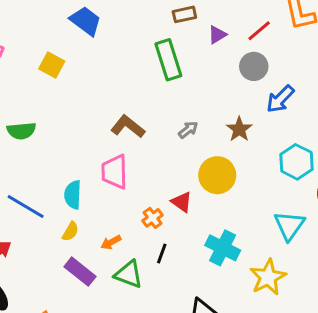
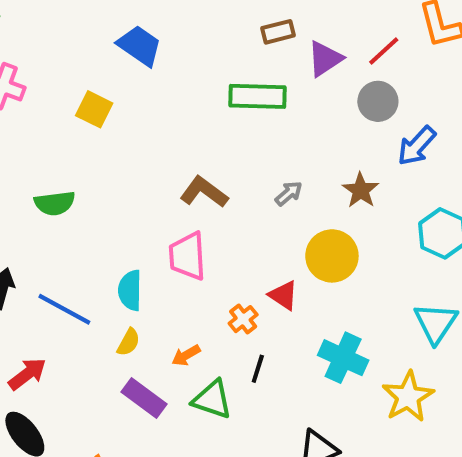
purple triangle: (217, 35) -> (325, 59), size x1.4
green rectangle: (168, 60) -> (258, 96), turned -69

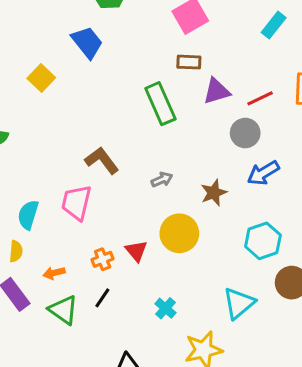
green rectangle: (258, 96) -> (160, 104), turned 48
yellow semicircle: (128, 342) -> (16, 251), turned -40
cyan cross: (343, 358) -> (166, 308), size x0.6

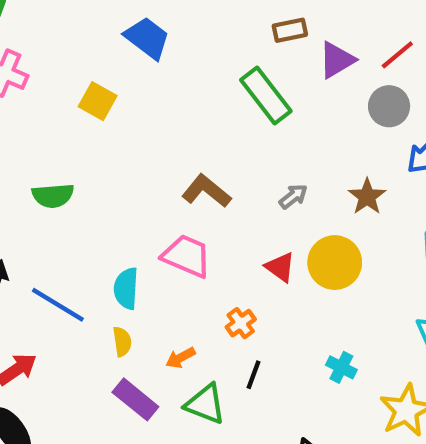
pink trapezoid: (76, 203) -> (187, 256), turned 114
red triangle: (136, 251) -> (280, 267), moved

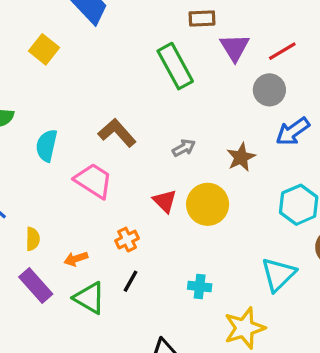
purple triangle: (337, 60) -> (235, 47), turned -40
cyan semicircle: (126, 288) -> (47, 146), moved
cyan cross: (341, 367) -> (200, 287), turned -30

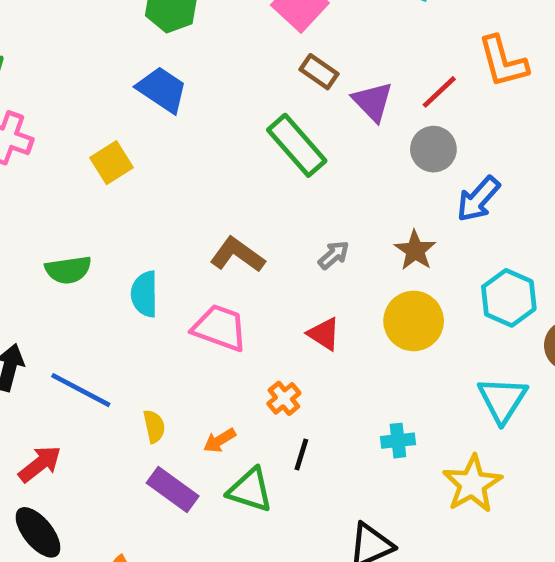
brown rectangle: (202, 18) -> (319, 72), turned 50
yellow square: (44, 49) -> (111, 163), turned 32
yellow circle: (208, 204) -> (414, 321), moved

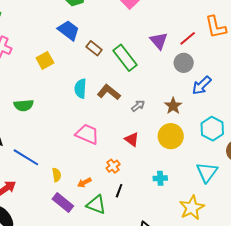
brown rectangle: (319, 72) -> (94, 48), moved
brown L-shape: (237, 255) -> (109, 92), moved
cyan semicircle: (144, 294) -> (80, 89), moved
cyan cross: (398, 441) -> (160, 178), moved

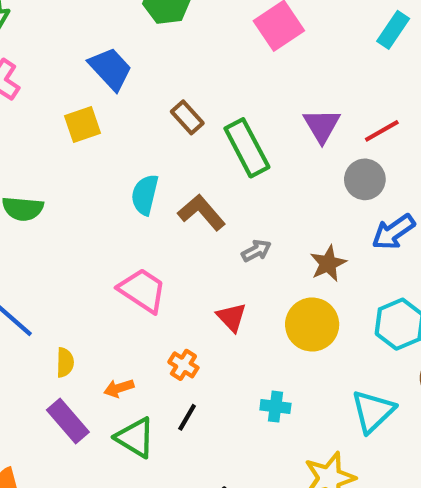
blue trapezoid: (69, 30) -> (110, 69), moved
orange cross: (113, 166) -> (183, 365), turned -32

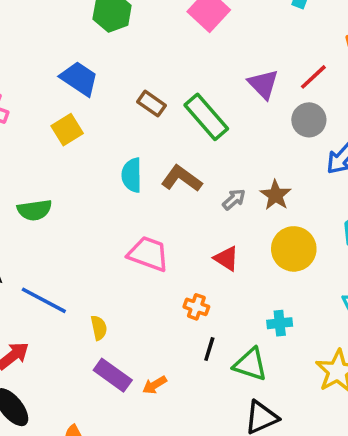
brown star: (328, 263) -> (276, 195), moved
orange arrow: (119, 388) -> (155, 385), moved
green triangle: (135, 438) -> (250, 364), moved

